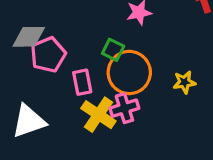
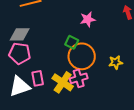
pink pentagon: (48, 55) -> (20, 53), moved, turned 30
pink rectangle: (82, 82) -> (38, 78), moved

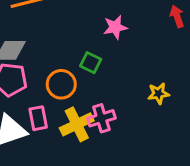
orange circle: (82, 56) -> (61, 84), moved, size x0.7
yellow cross: (63, 82) -> (77, 124), turned 30

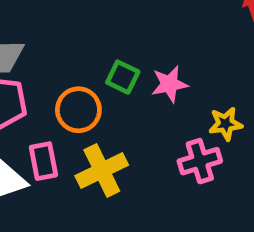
pink star: (115, 27) -> (169, 84), moved
pink cross: (101, 118) -> (200, 161), moved

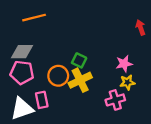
pink star: (169, 84) -> (124, 64), moved
yellow cross: (102, 170) -> (80, 80), moved

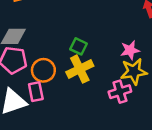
orange circle: (58, 76) -> (43, 70), moved
yellow star: (127, 82) -> (134, 72), size x1.5

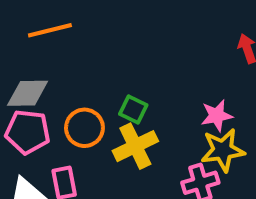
orange circle: (43, 70) -> (84, 128), moved

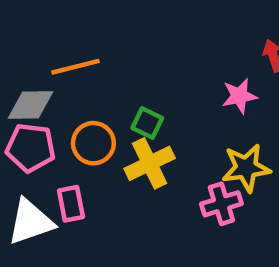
orange line: (50, 30) -> (75, 67), moved
pink star: (217, 116) -> (239, 96), moved

